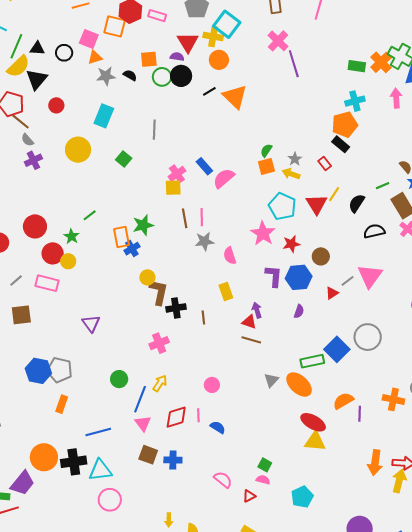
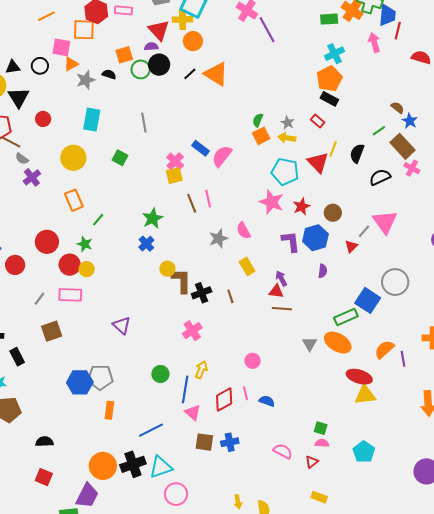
orange rectangle: (122, 237) -> (74, 200), moved
gray star: (204, 241) -> (218, 239), moved

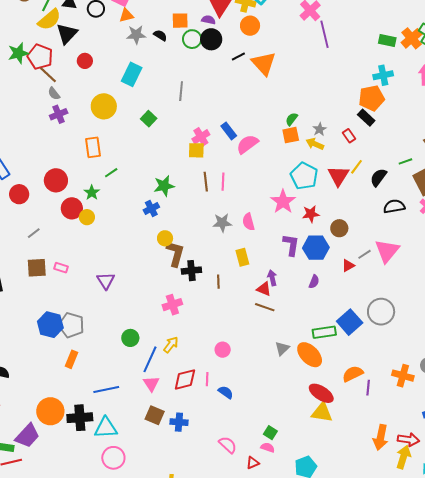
pink rectangle: (70, 295) -> (61, 268), moved, size x0.6

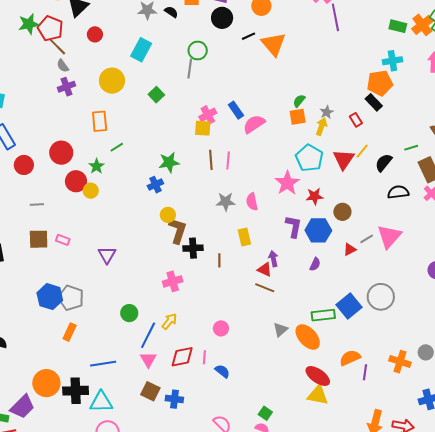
green circle: (192, 39) -> (198, 50), moved
yellow arrow: (315, 144) -> (321, 127), turned 84
gray line: (34, 233) -> (37, 204), turned 32

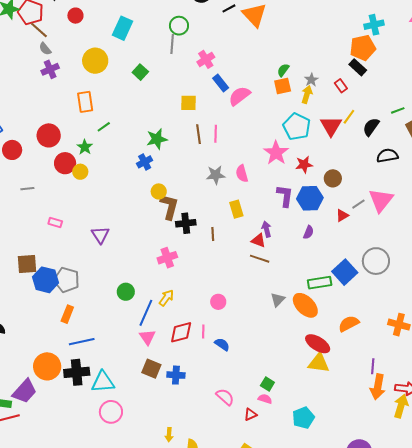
pink cross: (208, 115) -> (206, 59), moved
brown square: (39, 239) -> (27, 264), moved
blue line: (103, 364) -> (82, 342), moved
purple line: (365, 372) -> (373, 366), moved

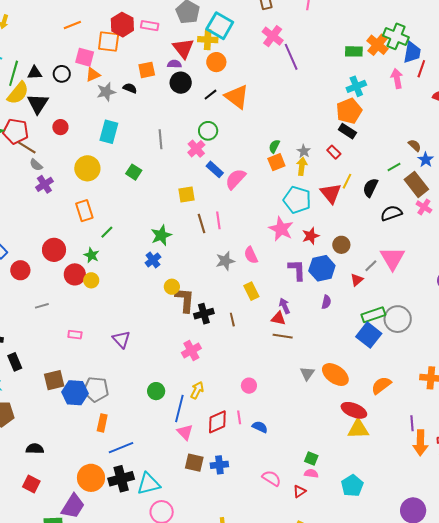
green circle: (179, 26) -> (208, 131), moved
green rectangle: (320, 283) -> (373, 315), moved

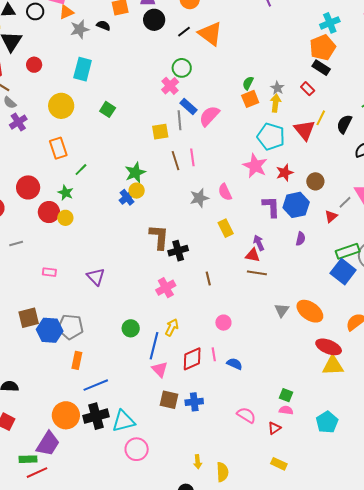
gray line: (161, 139) -> (180, 120), moved
yellow circle: (172, 287) -> (137, 191), moved
brown line: (232, 320) -> (208, 279), moved

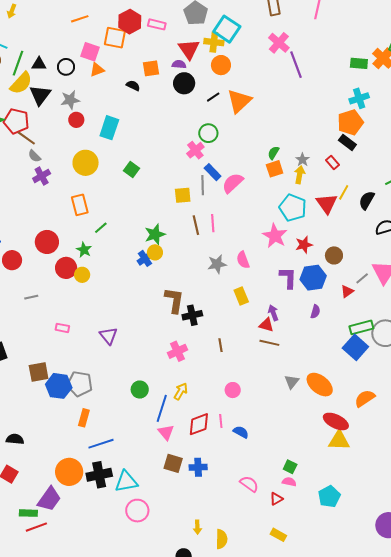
gray star: (80, 29) -> (70, 100), moved
orange triangle: (210, 34) -> (239, 101), turned 36
red circle: (34, 65) -> (76, 120), moved

